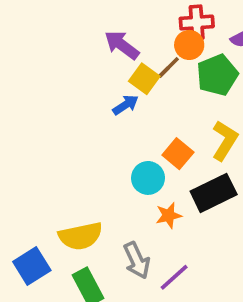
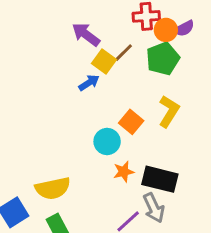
orange circle: (189, 45) -> (166, 30), moved
black rectangle: (214, 193) -> (160, 179), moved, turned 40
gray arrow: (137, 260) -> (154, 208), moved

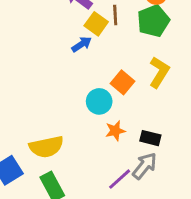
brown line: (124, 53) -> (115, 15), turned -48
black rectangle: (160, 179) -> (150, 138), size x0.6
gray arrow: (154, 208) -> (145, 166), turned -116

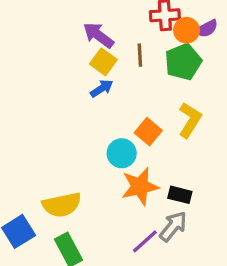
yellow square: (96, 24) -> (103, 62), moved
orange star: (115, 131) -> (140, 187), size x1.6

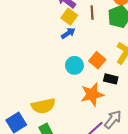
cyan circle: (122, 153) -> (74, 65), moved
black rectangle: (180, 195) -> (111, 79), moved

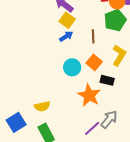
brown line: (92, 12) -> (93, 36), moved
orange star: (92, 94) -> (89, 95), turned -30
yellow semicircle: (43, 106) -> (42, 106), size x0.7

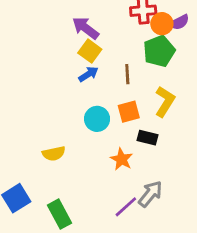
orange square: (94, 62) -> (129, 112), turned 35
orange star: (89, 95) -> (122, 159), size x0.7
yellow semicircle: (42, 106) -> (54, 153), moved

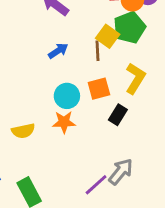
yellow square: (90, 51) -> (108, 36), moved
black rectangle: (148, 138) -> (118, 115), turned -72
orange star: (122, 159) -> (64, 122), moved, turned -30

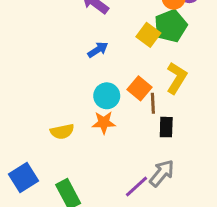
brown line: (97, 51) -> (153, 103), moved
orange square: (99, 89) -> (139, 88), turned -35
black rectangle: (118, 115) -> (166, 127), moved, turned -30

